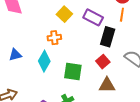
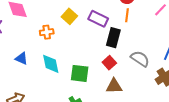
orange cross: (54, 38) -> (47, 32), moved
blue triangle: (15, 55) -> (22, 58), turned 40
cyan diamond: (44, 61) -> (51, 64), turned -40

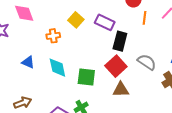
orange line: (127, 15) -> (145, 18), moved
red square: (109, 63) -> (116, 66), size x1.5

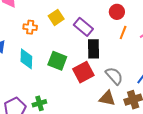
black rectangle: (120, 41) -> (93, 49), turned -30
green square: (86, 77) -> (57, 61), moved
brown triangle: (121, 90) -> (107, 98), moved

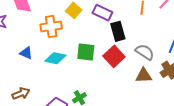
orange cross: (30, 27) -> (51, 26), size x1.5
cyan diamond: (26, 59) -> (55, 58), turned -65

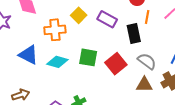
black rectangle: (118, 31) -> (134, 33), moved
blue triangle: (26, 53) -> (28, 55), size x1.5

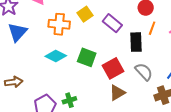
blue triangle: (28, 55) -> (17, 32), moved, turned 35
brown triangle: (144, 85) -> (117, 93), moved, turned -42

